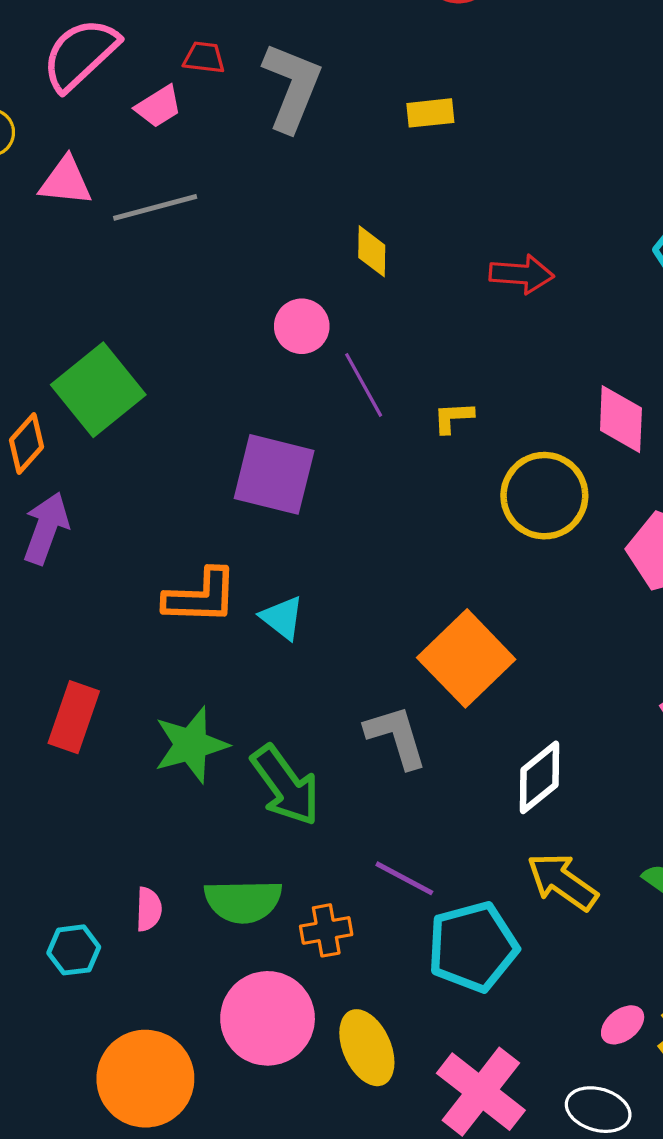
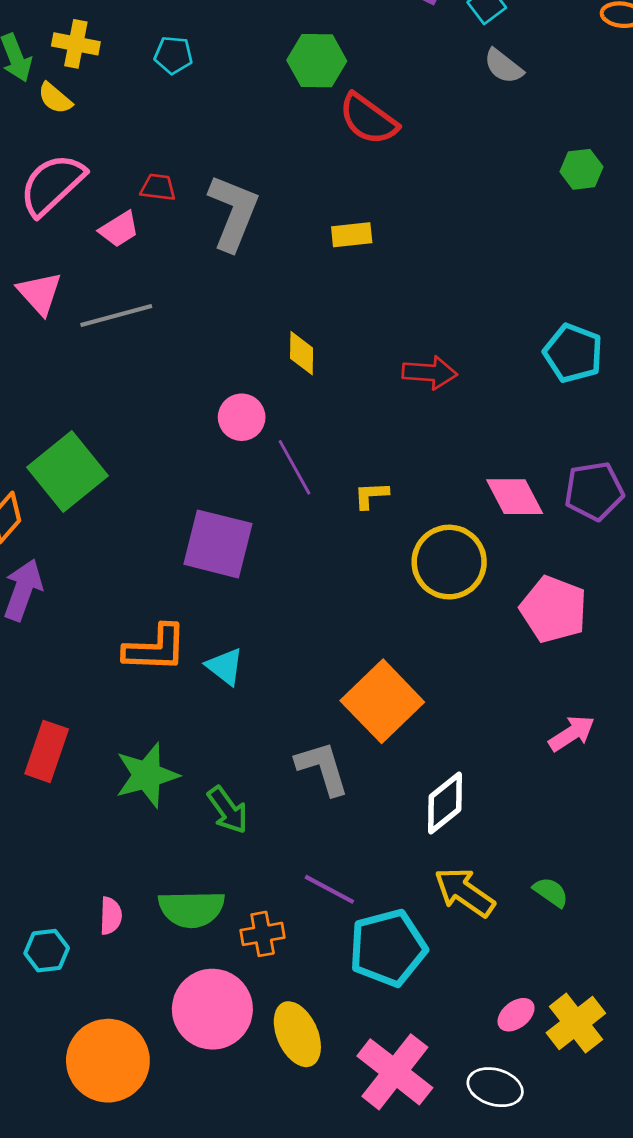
pink triangle: (66, 181) -> (40, 293), turned 42
pink diamond: (621, 419) -> (515, 497), turned -30
green arrow: (285, 785) -> (228, 810), size x0.7

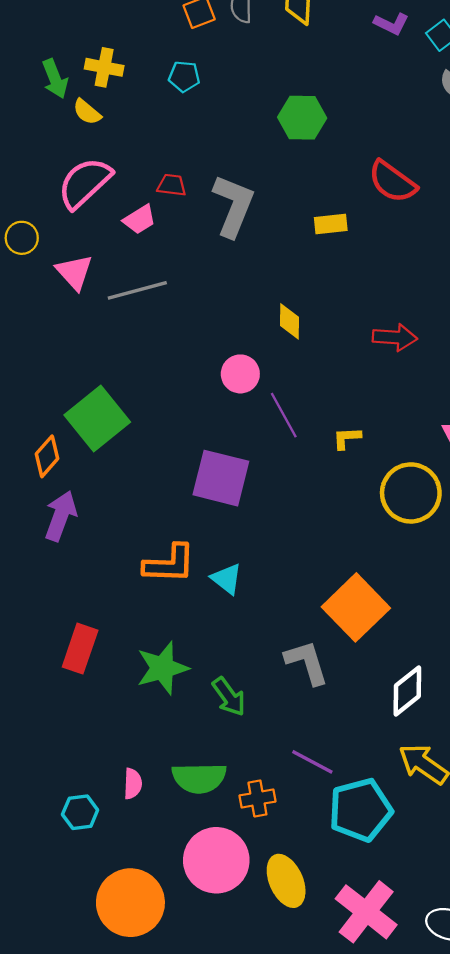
green hexagon: (317, 61) -> (302, 118), moved
red semicircle: (368, 119) -> (392, 182), moved

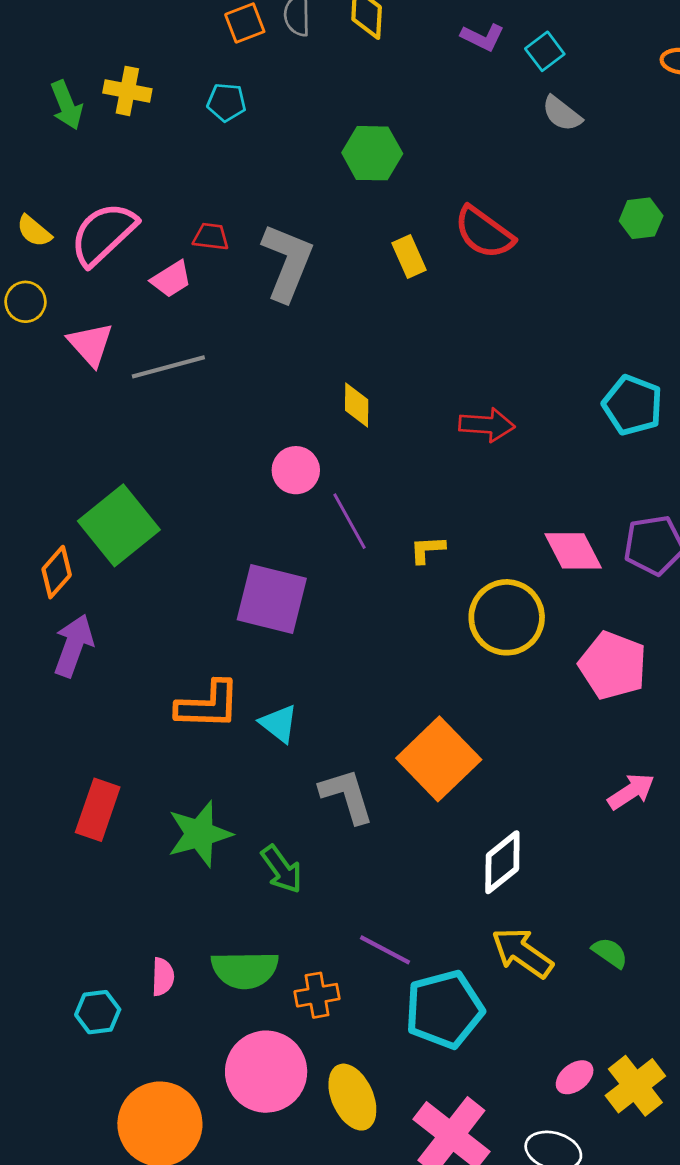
yellow semicircle: (87, 112) -> (34, 231), moved
yellow rectangle: (331, 224) -> (409, 257), moved, turned 72
gray L-shape: (307, 662) -> (347, 796), moved

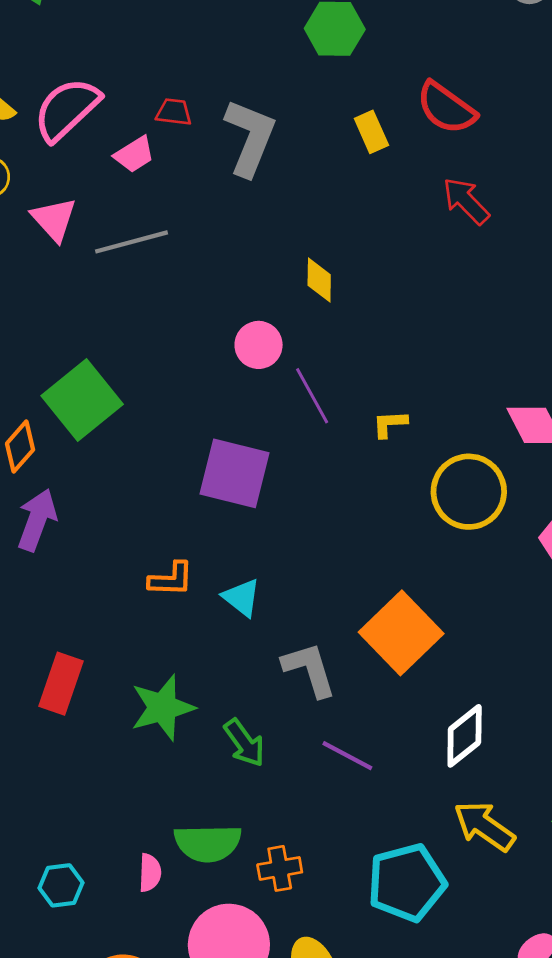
red arrow: (487, 425) -> (466, 201), moved, turned -138
orange L-shape: (208, 705) -> (171, 579), size x0.7
purple line: (385, 950) -> (347, 756), moved
pink semicircle: (163, 977) -> (150, 873), moved

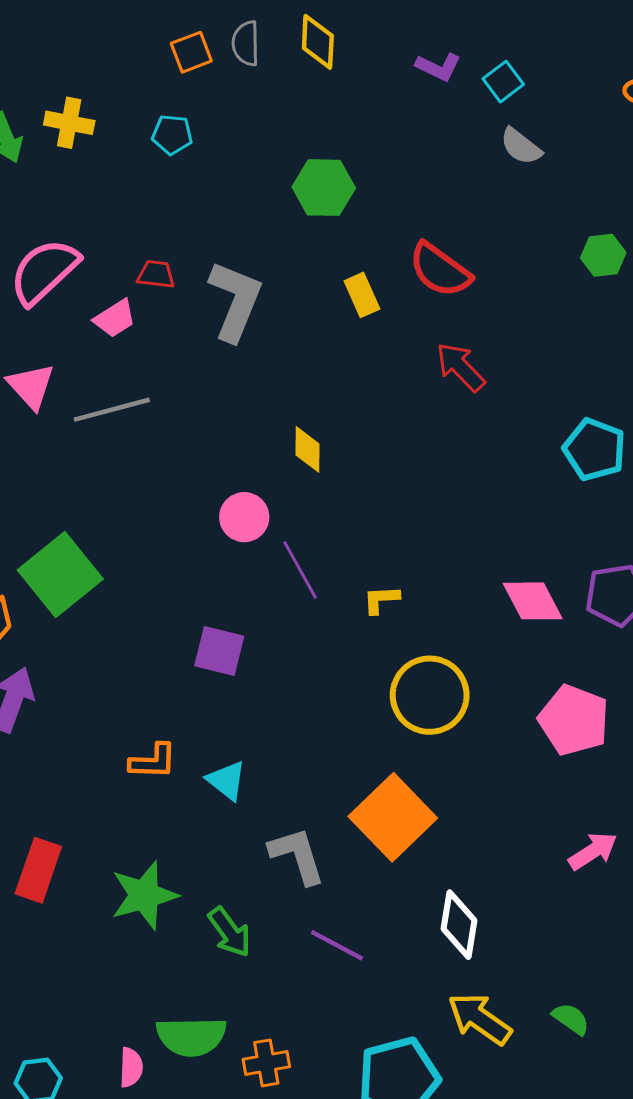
purple square: (235, 473) -> (219, 651), size x0.7
yellow circle: (469, 492) -> (430, 695), moved
white diamond: (465, 736) -> (459, 925), turned -42

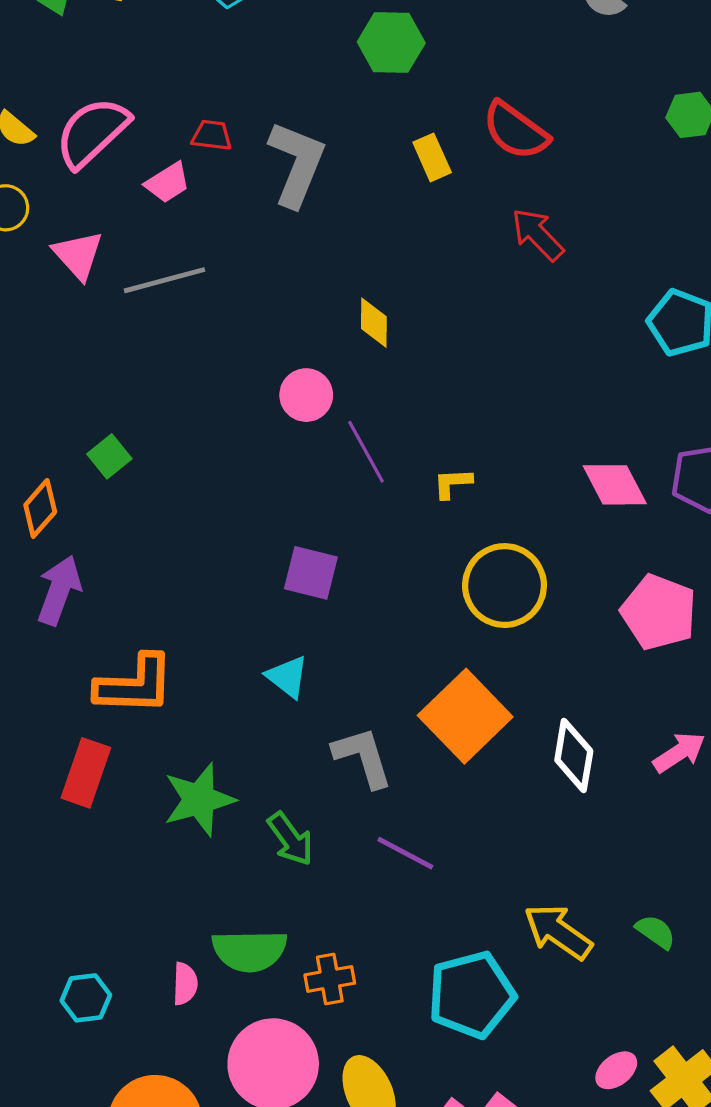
green square: (60, 574) -> (109, 456), size x0.5
purple square: (219, 651) -> (311, 573), moved
orange L-shape: (153, 761) -> (135, 685), moved, size x1.6
white diamond: (459, 925) -> (574, 755), moved

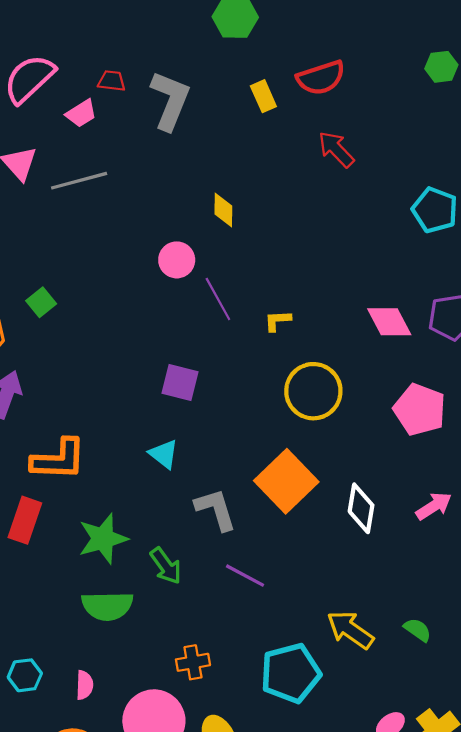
red semicircle: (516, 131) -> (321, 78), turned -54
green semicircle: (250, 951) -> (107, 606), moved
pink semicircle: (185, 984) -> (85, 685), moved

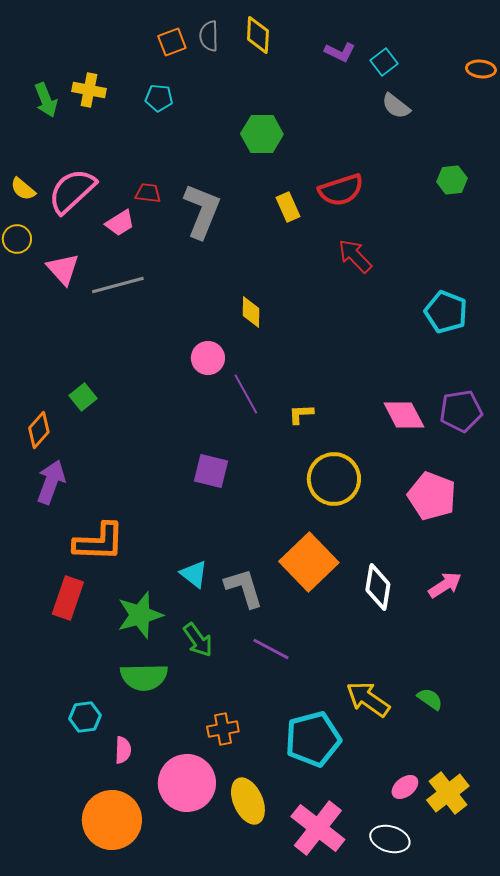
cyan triangle: (164, 454) -> (194, 574), moved
cyan hexagon: (25, 675) -> (85, 717), moved

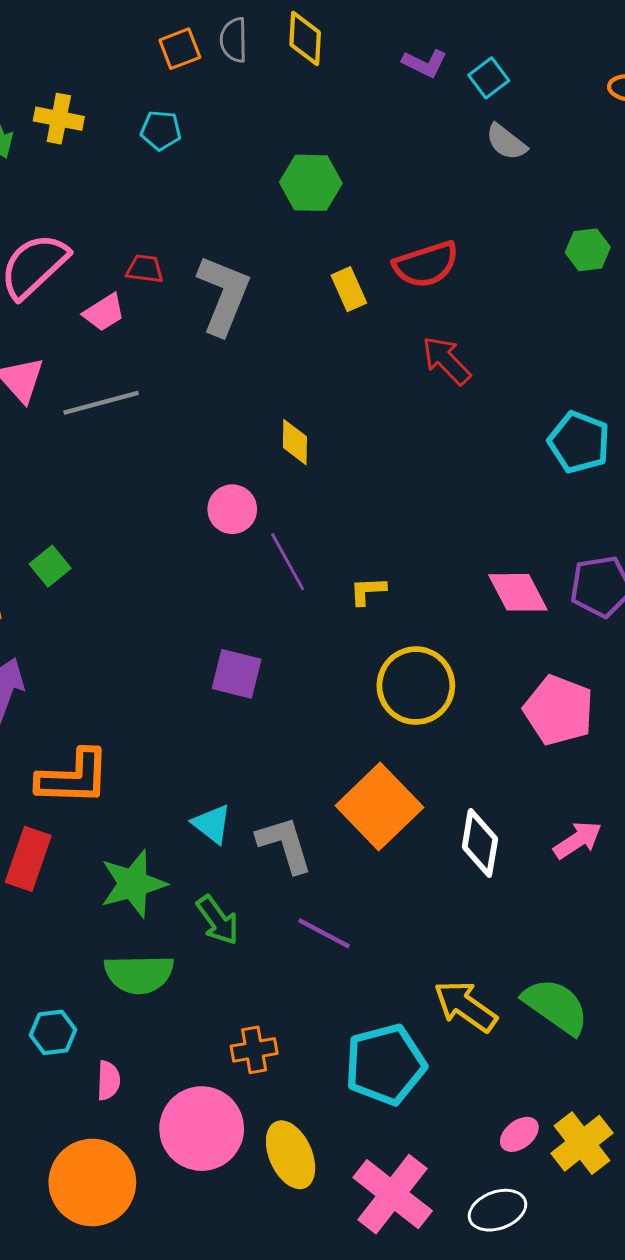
green semicircle: (430, 699) -> (556, 1006), size x1.8
white ellipse: (390, 839) -> (497, 1210), turned -36

